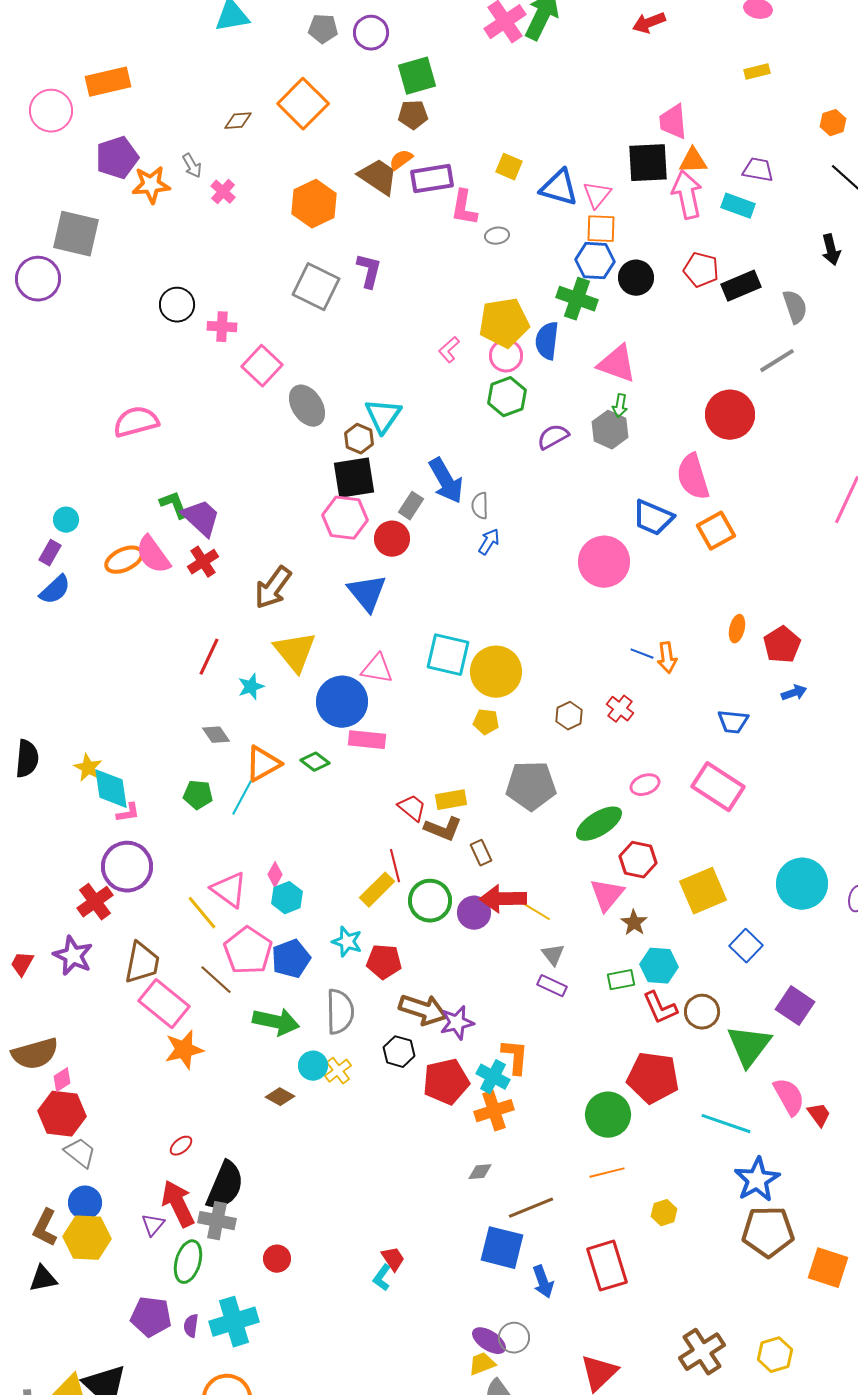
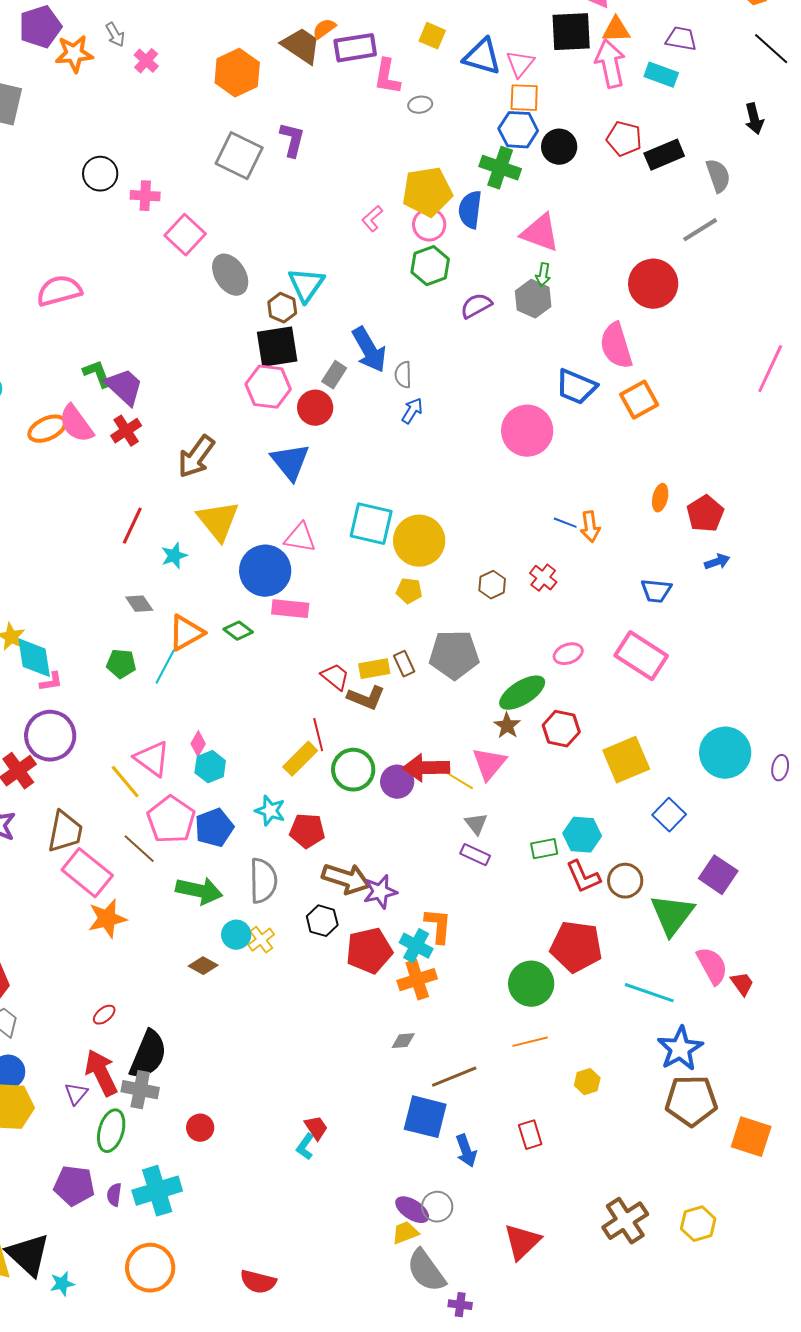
brown rectangle: (481, 853) -> (404, 664), moved
pink triangle: (607, 895) -> (489, 764), moved
brown star: (634, 923) -> (507, 726), moved
red rectangle: (607, 1266) -> (530, 1135), size x0.6

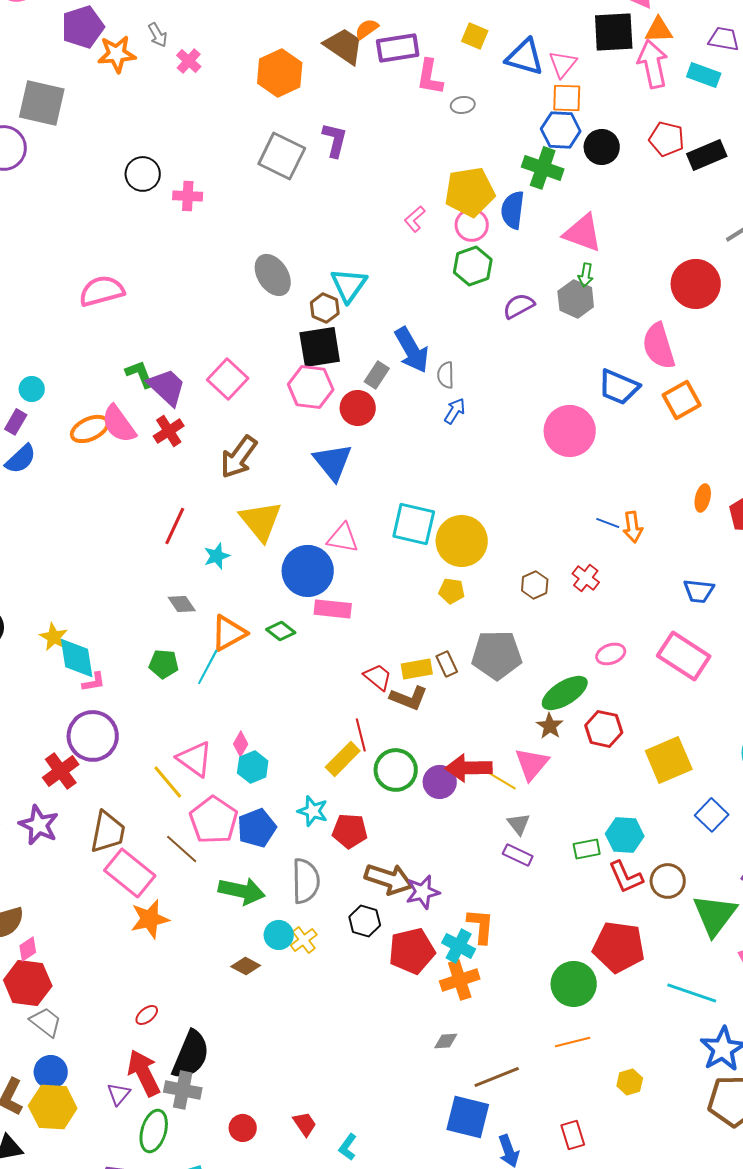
pink square: (185, 235) -> (228, 379), moved
red trapezoid: (316, 1128) -> (305, 1124), moved

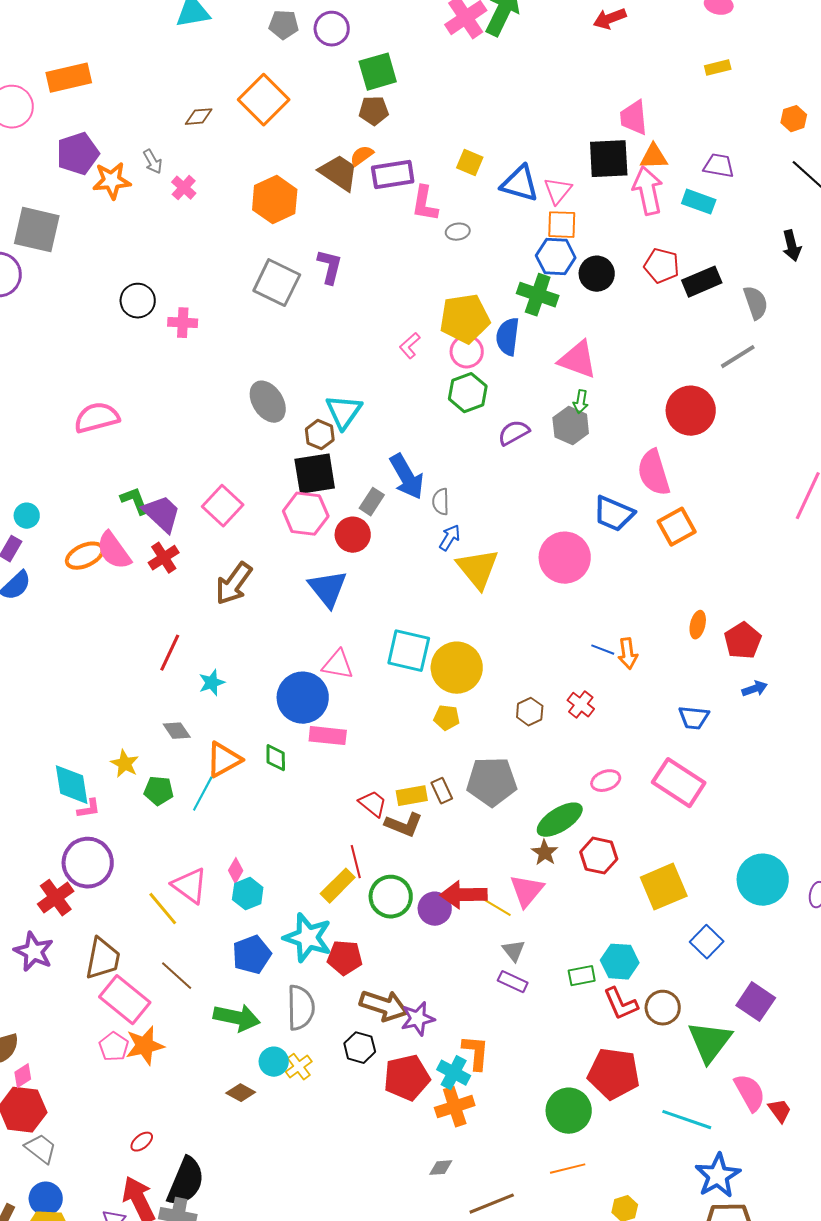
yellow triangle: (261, 521) -> (478, 569), moved
green diamond: (281, 631) -> (276, 758), turned 52
yellow star: (54, 637) -> (125, 764), moved
cyan star: (313, 811) -> (308, 938), size x1.6
pink pentagon: (214, 820) -> (114, 1047), moved, size x0.6

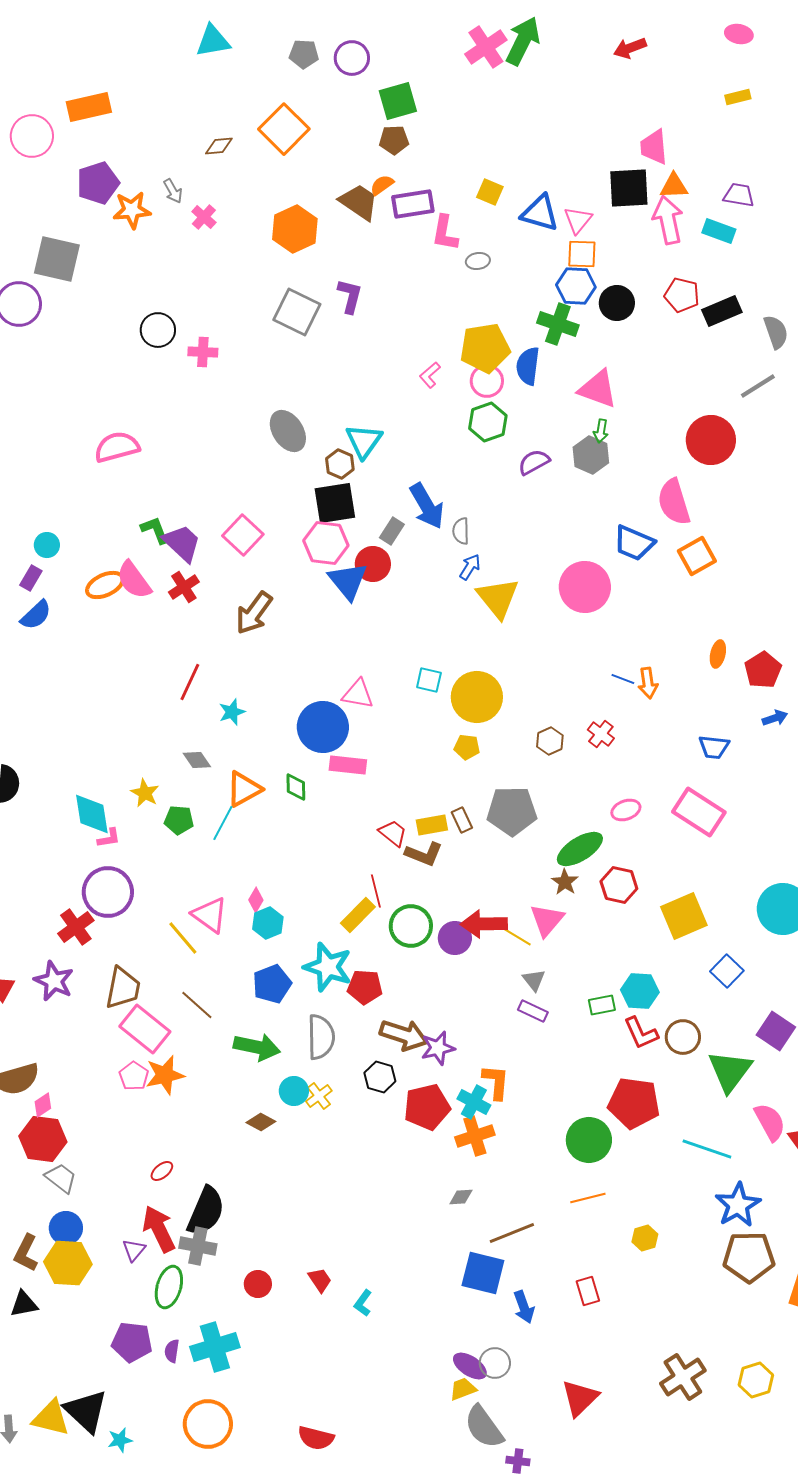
blue triangle: (328, 589) -> (348, 581), moved
cyan square: (409, 651) -> (429, 680), size x0.6

